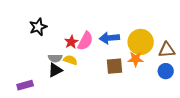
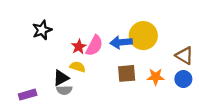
yellow circle: (141, 42) -> (143, 36), moved
brown triangle: (167, 50) -> (184, 56), turned 36
gray semicircle: (55, 58) -> (64, 90), moved
orange star: (136, 59) -> (156, 77), moved

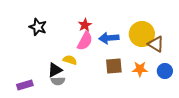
black star: (42, 30) -> (38, 27), turned -30
yellow circle: (143, 36) -> (142, 34), moved
red star: (79, 47) -> (85, 25), moved
brown triangle: (184, 56) -> (156, 44), moved

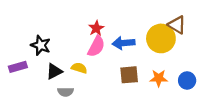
black star: (38, 27) -> (41, 45), moved
brown triangle: (156, 44) -> (177, 25), moved
black triangle: (55, 70) -> (54, 71), moved
purple rectangle: (25, 85) -> (18, 67), moved

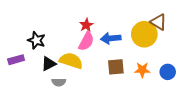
yellow semicircle: (79, 68) -> (71, 61), size x1.6

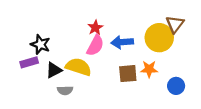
brown triangle: (159, 22) -> (175, 24), turned 36
purple rectangle: (16, 60) -> (29, 62), moved
orange star: (142, 70) -> (149, 69), moved
blue circle: (168, 72) -> (176, 86), moved

